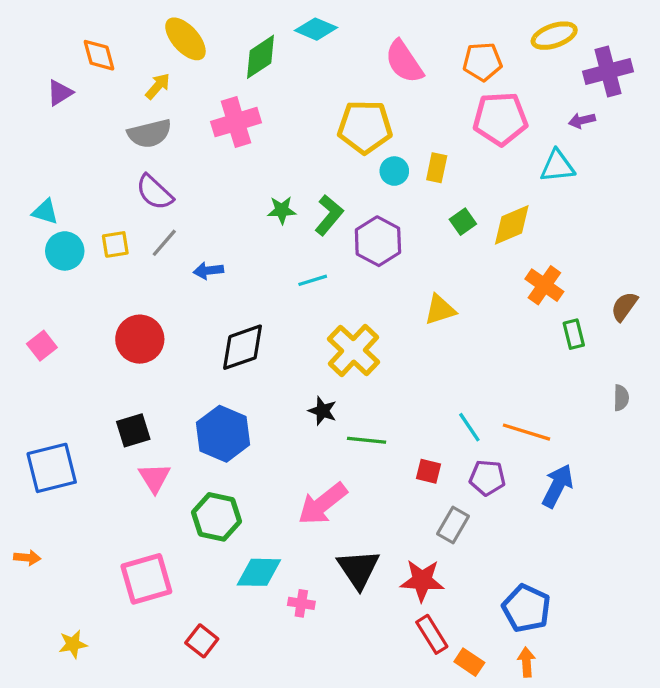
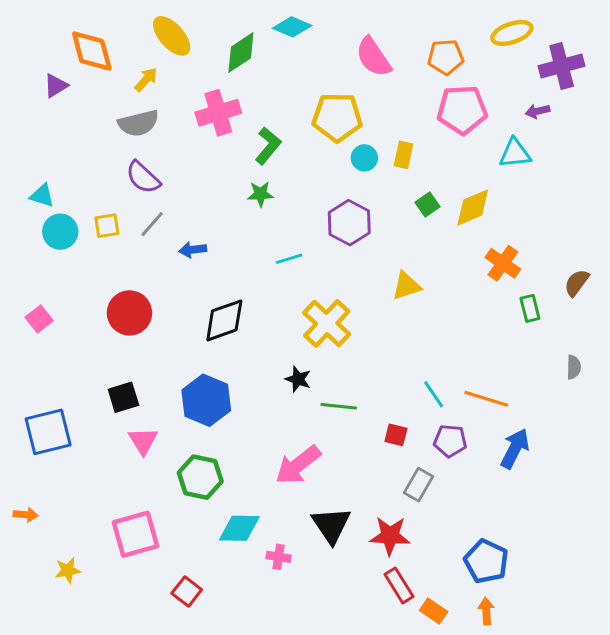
orange diamond: (99, 55) -> (92, 51), size x1.4
green L-shape: (329, 215) -> (268, 146), moved
yellow star: (73, 644) -> (68, 570), moved

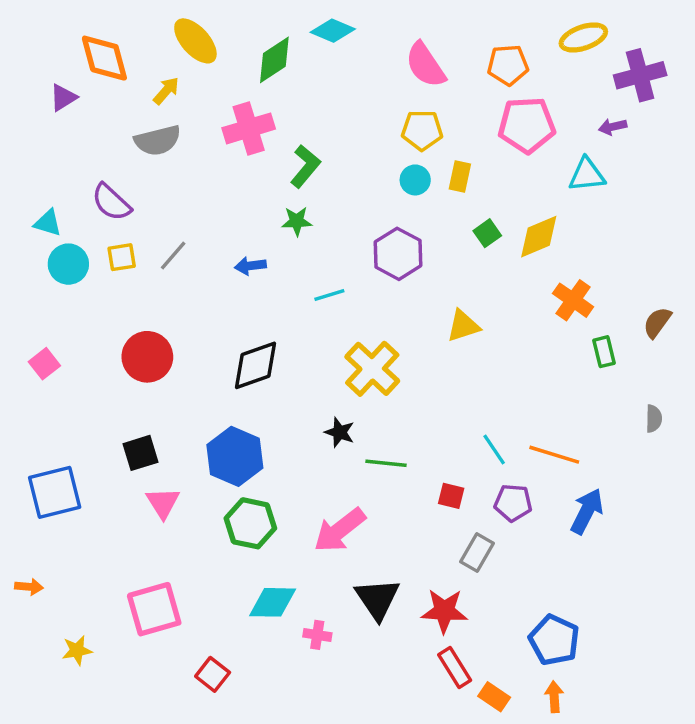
yellow pentagon: (337, 117) -> (422, 130), moved, size x0.7
purple semicircle: (143, 177) -> (111, 202), moved
blue arrow: (193, 250) -> (250, 266), moved
green hexagon: (200, 477) -> (250, 523), moved

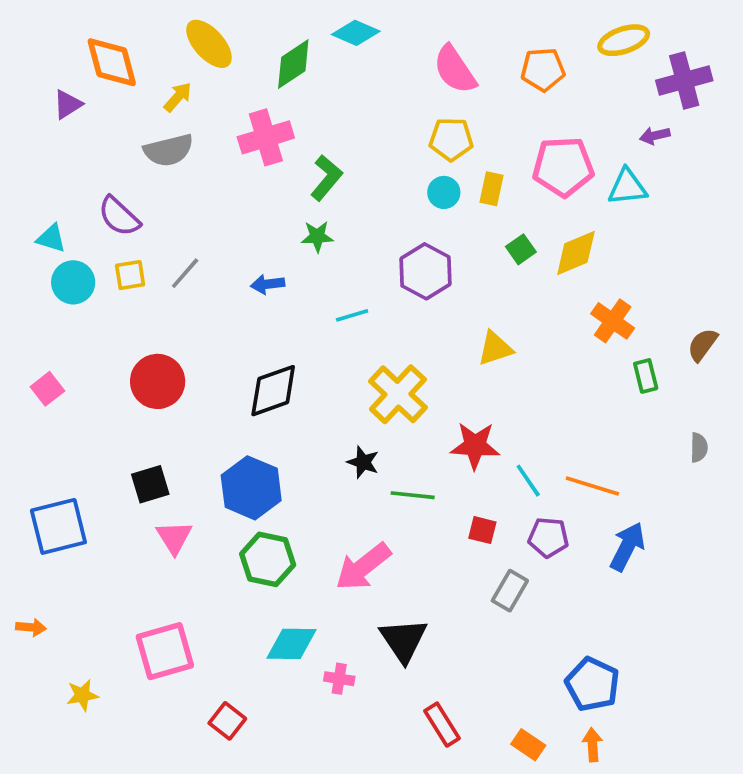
pink pentagon: (527, 125) -> (563, 167), moved
red star: (444, 611) -> (475, 446), moved
red rectangle: (455, 668) -> (442, 725), moved

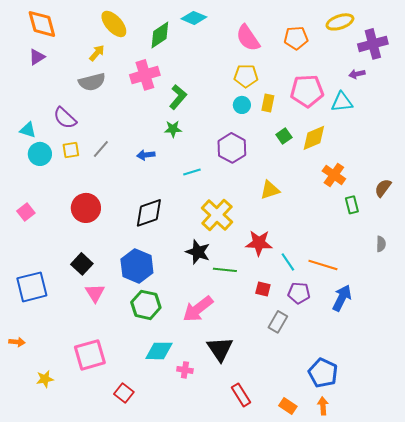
orange diamond: (112, 62) -> (42, 24), moved
black star: (363, 462) -> (198, 252), size x1.4
black square: (150, 484) -> (82, 264), turned -30

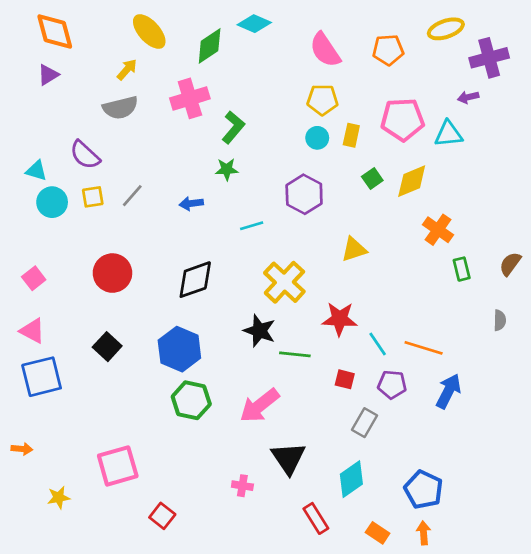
brown semicircle: (383, 188) -> (510, 264), moved
pink triangle: (95, 293) -> (32, 331), moved, turned -30
cyan diamond: (159, 351) -> (351, 479), moved, turned -36

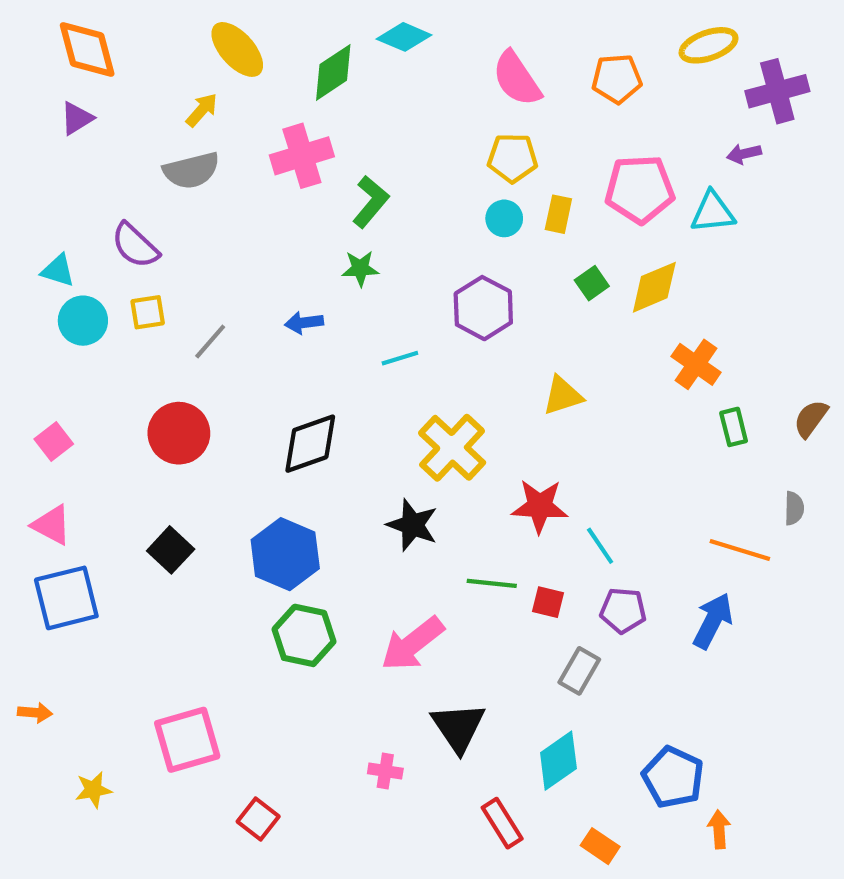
gray line: (132, 196) -> (210, 341), moved
orange line: (424, 348) -> (740, 550), moved
green line: (295, 354) -> (492, 583), moved
orange arrow: (424, 533) -> (719, 829), moved

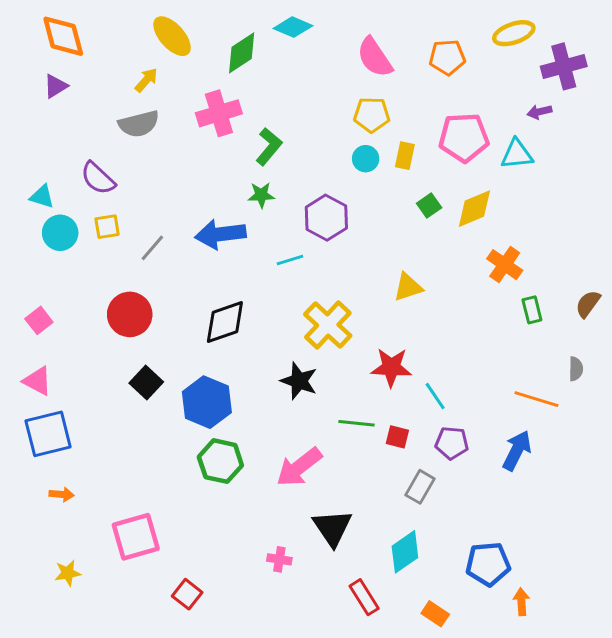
purple hexagon: (483, 308) -> (326, 218), moved
blue arrow: (304, 323) -> (220, 234), size x1.8
black square: (171, 550) -> (146, 382), moved
orange arrow: (35, 713) -> (62, 494), moved
blue pentagon: (673, 777) -> (488, 564), turned -30

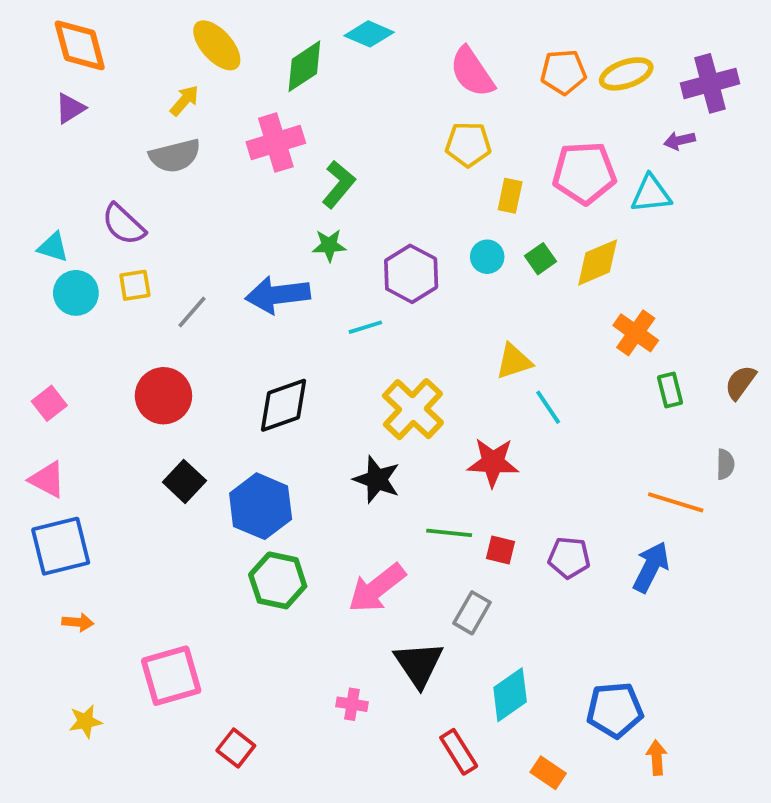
yellow ellipse: (514, 33) -> (626, 74), moved
cyan circle: (366, 159) -> (487, 257), moved
cyan line: (435, 396) -> (548, 407), moved
gray rectangle: (420, 487) -> (472, 613), moved

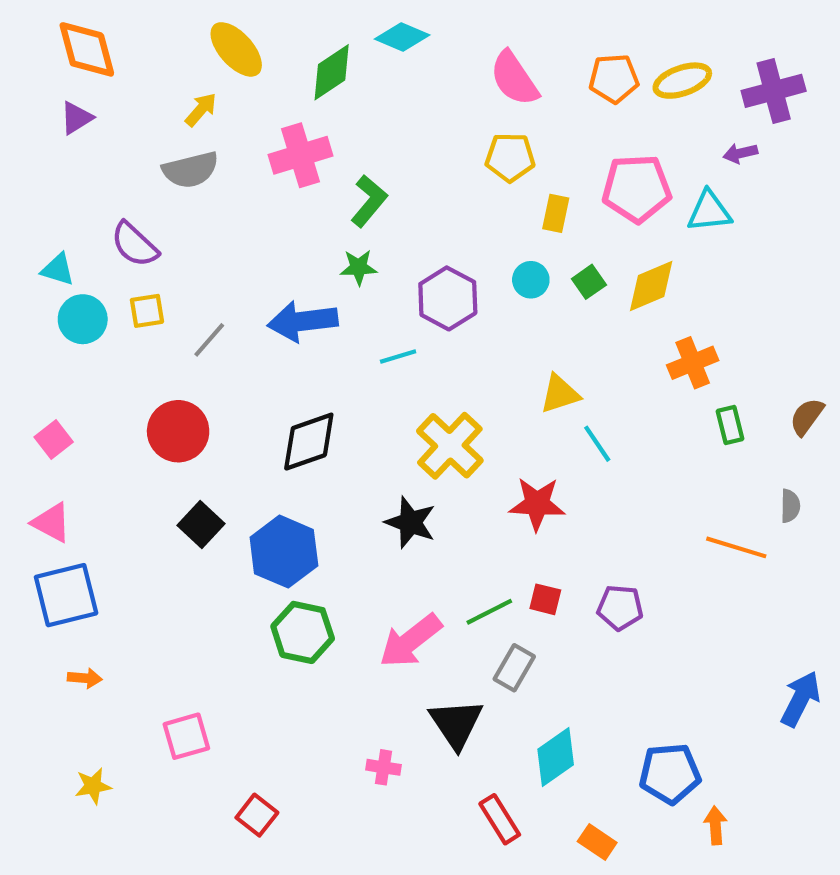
orange cross: (636, 333) -> (693, 363), turned 33
green line: (449, 533) -> (489, 612), moved, turned -33
blue arrow: (651, 567) -> (801, 699), moved
pink square: (171, 676) -> (186, 736), size x0.7

